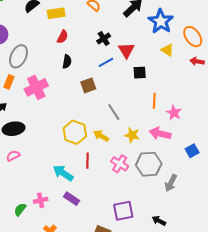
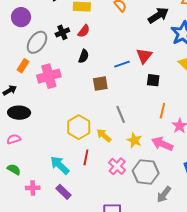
black cross: (104, 39) -> (62, 32), moved
green semicircle: (20, 209) -> (14, 169), moved, turned 72

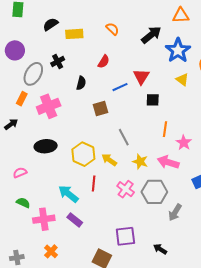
red semicircle: (84, 31) -> (104, 62), moved
black ellipse: (19, 113) -> (46, 146), moved
pink cross: (33, 188) -> (44, 219), size x1.5

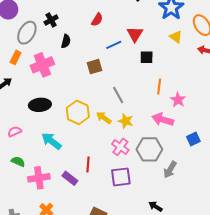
black semicircle: (81, 83) -> (66, 41), moved
yellow star: (140, 162) -> (126, 121), moved
red line: (94, 183) -> (88, 165), moved
cyan arrow: (68, 194) -> (51, 141), moved
purple square: (125, 236) -> (121, 177), moved

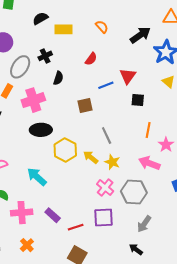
black ellipse: (40, 105) -> (41, 130), moved
red line: (88, 165) -> (76, 227), moved, turned 63
gray arrow: (170, 170) -> (144, 224), moved

